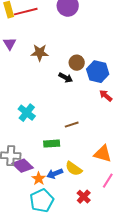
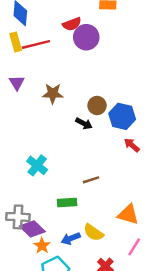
orange star: (39, 179) -> (42, 246), moved

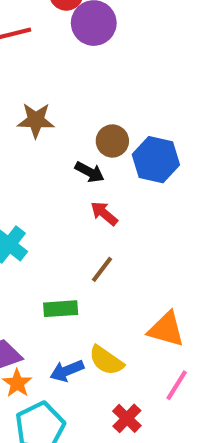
red arrow: (132, 145) -> (104, 213), moved
brown line: (91, 180) -> (102, 269), turned -35

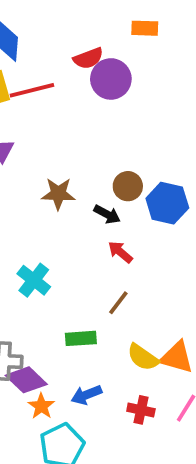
brown star: (36, 120) -> (58, 194), moved
yellow semicircle: (106, 360) -> (143, 357), moved
red cross: (127, 418) -> (141, 410), moved, turned -32

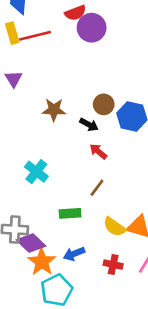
orange star: (41, 406) -> (42, 262), size x1.5

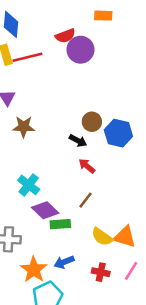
brown star: (54, 110) -> (24, 127), moved
purple diamond: (31, 243) -> (45, 210), moved

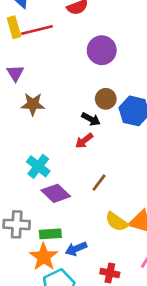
purple circle: (80, 50) -> (102, 50), moved
red arrow: (87, 166) -> (84, 141), moved, turned -78
green rectangle: (60, 224) -> (50, 234), moved
red cross: (101, 272) -> (110, 273), moved

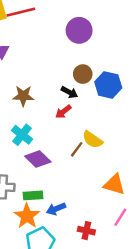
brown star: (33, 104) -> (23, 96), moved
yellow semicircle: (117, 222) -> (92, 140), moved

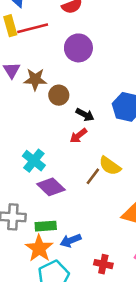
purple circle: (79, 30) -> (78, 48), moved
brown circle: (83, 74) -> (59, 95), moved
brown star: (23, 96) -> (35, 79), moved

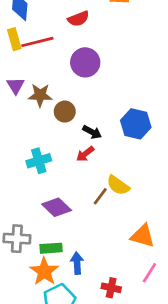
cyan cross: (34, 161) -> (39, 161), moved, turned 35
blue arrow: (71, 241) -> (77, 263), turned 108

